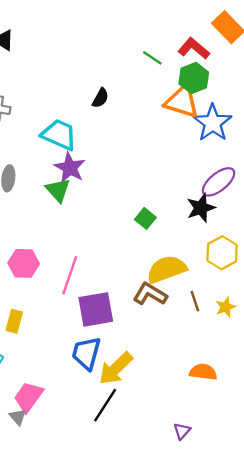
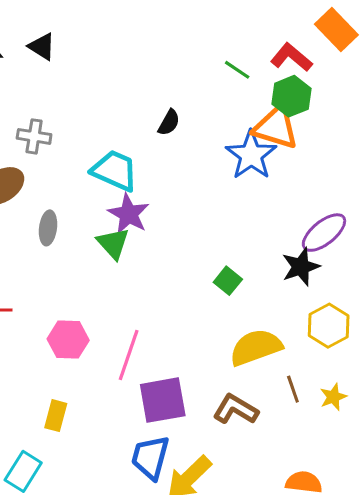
blue star: (213, 123) -> (251, 155), moved
brown L-shape: (150, 294) -> (236, 409), moved

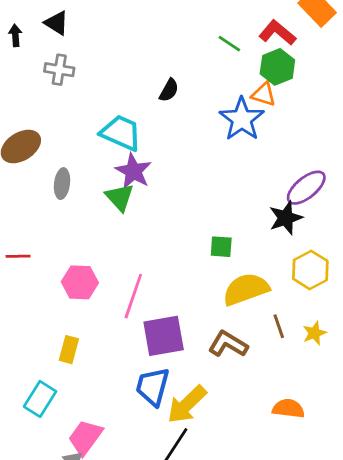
orange triangle: (276, 127) -> (264, 94), size x0.6
gray cross: (34, 136) -> (59, 70), moved
green square: (228, 281) -> (221, 247), moved, turned -35

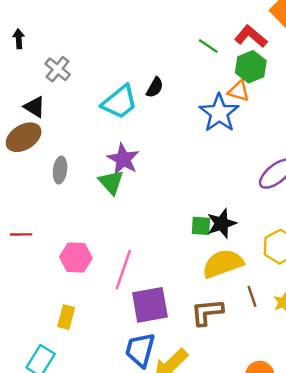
black triangle: (57, 23) -> (35, 107), moved
gray cross: (59, 70) -> (58, 69), turned 30
cyan trapezoid: (121, 133) -> (120, 102), moved, turned 117
black star: (286, 218) -> (222, 223), moved
brown L-shape: (228, 344) -> (207, 312), turned -36

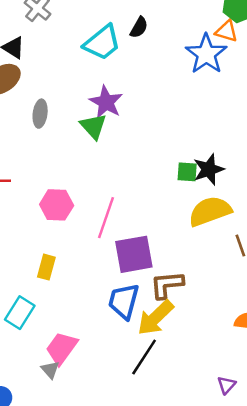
brown L-shape: (207, 312) -> (167, 285), moved

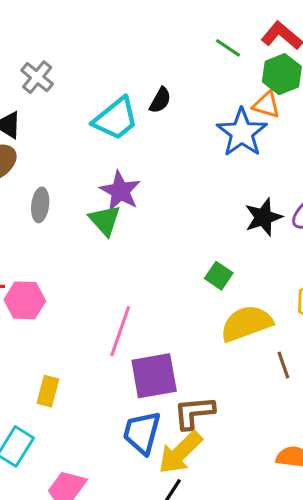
black star: (209, 169) -> (263, 217), moved
green square: (187, 172) -> (219, 276), turned 30
pink hexagon: (57, 205) -> (25, 300), moved

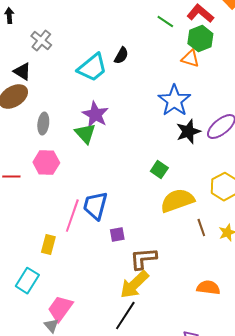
blue star: (242, 133) -> (174, 101), moved
pink hexagon: (25, 300) -> (46, 163), moved
pink line: (120, 331) -> (72, 216), moved
purple square: (154, 376) -> (117, 235), size x0.5
blue trapezoid: (142, 433) -> (95, 206), moved

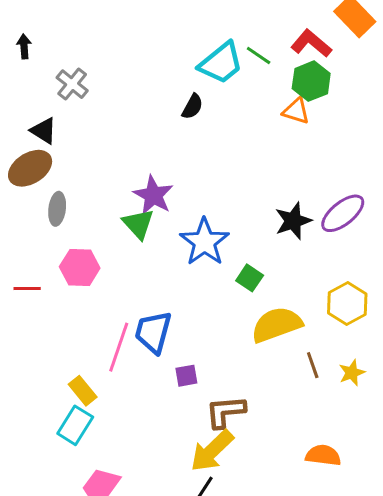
cyan trapezoid: (92, 68) -> (221, 63), moved
blue star: (174, 101) -> (204, 242), moved
gray ellipse: (43, 124) -> (57, 209), moved
yellow rectangle: (48, 245) -> (83, 391), turned -54
cyan rectangle: (27, 281) -> (75, 425), moved

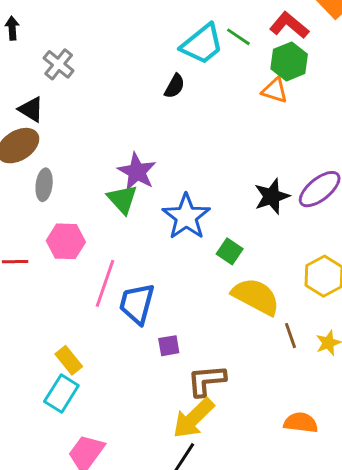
yellow semicircle: (277, 325) -> (256, 296), turned 48
pink line: (119, 347) -> (105, 283), moved

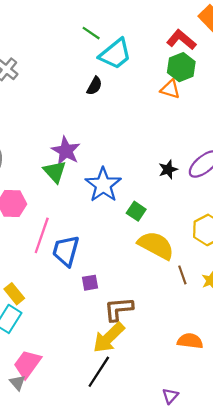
green line: (238, 37) -> (91, 33), moved
black star: (272, 196) -> (168, 169), size x0.7

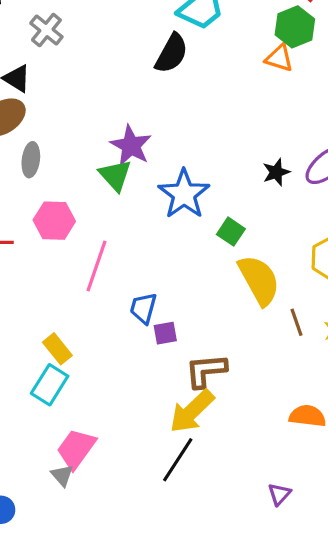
black semicircle: (94, 86) -> (171, 53), size x1.5
yellow semicircle: (156, 245) -> (259, 280), turned 33
blue trapezoid: (66, 251) -> (143, 308), moved, size x0.7

